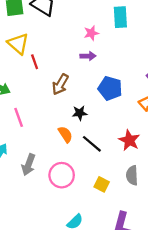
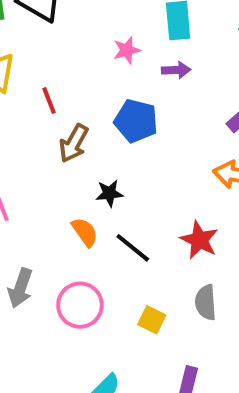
purple arrow: (88, 56) -> (176, 70), moved
red line: (35, 62) -> (49, 100), moved
blue pentagon: (110, 88) -> (136, 121), moved

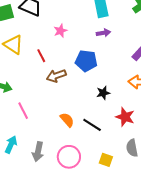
pink star: (127, 50) -> (60, 31), moved
brown arrow: (74, 143) -> (56, 76), turned 48
black star: (109, 193) -> (103, 93), moved

